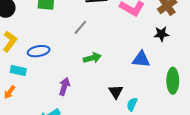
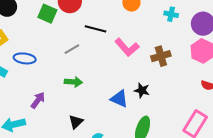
black star: (161, 34) -> (142, 90), moved
black triangle: (116, 92) -> (76, 122), moved

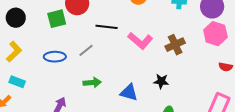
green square: (47, 14) -> (57, 19), turned -30
blue ellipse: (25, 58) -> (55, 57), moved
blue triangle: (119, 99) -> (129, 92), moved

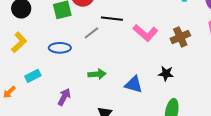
gray line: (86, 50) -> (91, 33), moved
cyan rectangle: (17, 82) -> (33, 76), moved, turned -49

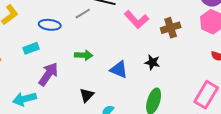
cyan rectangle: (33, 76) -> (31, 48), moved
purple arrow: (64, 97) -> (48, 74), size x1.4

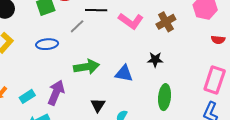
cyan rectangle: (31, 48) -> (27, 96), moved
green arrow: (84, 55) -> (87, 67), size x1.4

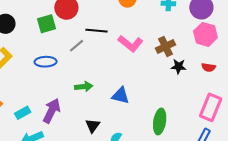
red semicircle: (218, 40) -> (209, 67), moved
black star: (155, 60) -> (179, 66), moved
green arrow: (87, 67) -> (84, 87), size x0.7

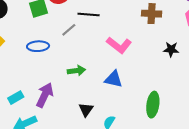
pink L-shape: (130, 44) -> (119, 45), moved
brown cross: (165, 46) -> (152, 14), moved, turned 30

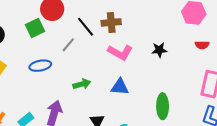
black line: (89, 14) -> (86, 27), turned 55
brown cross: (152, 14) -> (111, 22), moved
black star: (171, 49) -> (159, 50), moved

